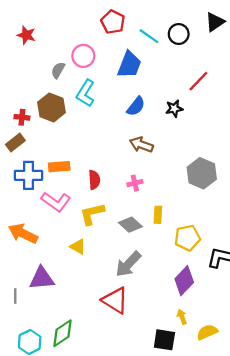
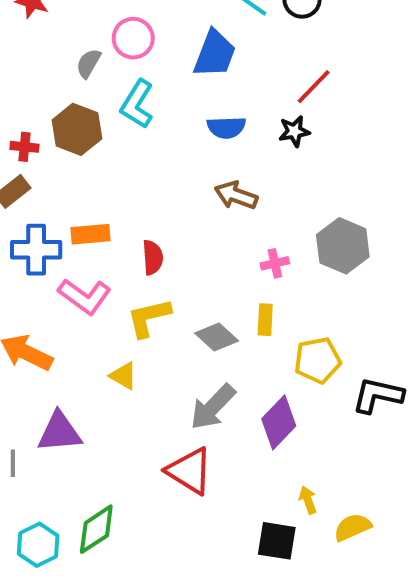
red line: (198, 81) -> (314, 87), moved
blue semicircle: (136, 106) -> (226, 127), turned 50
pink cross: (135, 183) -> (275, 263), moved
purple diamond: (184, 281) -> (279, 422), moved

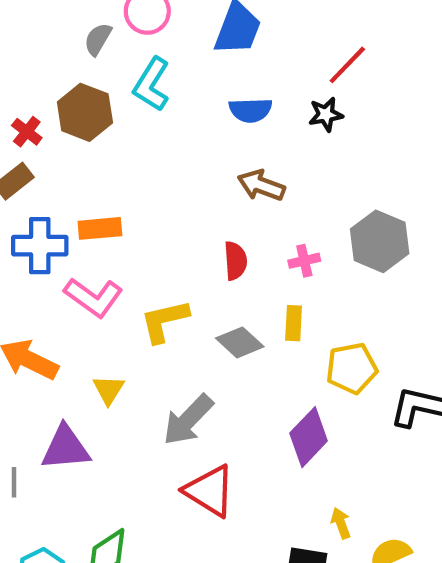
red cross: (24, 147) -> (27, 132), turned 32
red semicircle: (153, 257) -> (235, 261), moved
yellow triangle: (123, 376) -> (109, 390), moved, turned 32
gray arrow: (213, 407) -> (188, 420), moved

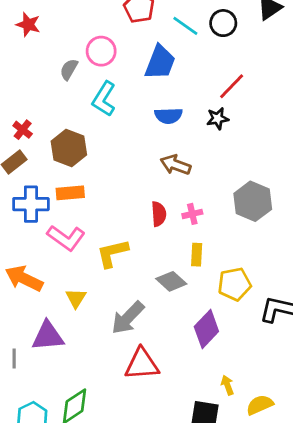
brown hexagon: (85, 112) -> (69, 148), moved
pink cross: (304, 261) -> (192, 214), moved
gray diamond: (240, 342) -> (171, 281), moved
red triangle: (210, 491) -> (142, 364), turned -36

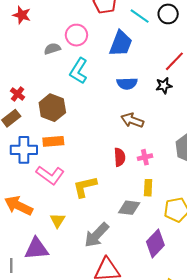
gray semicircle: (69, 69) -> (52, 49), turned 42
gray diamond: (171, 281) -> (129, 208), turned -35

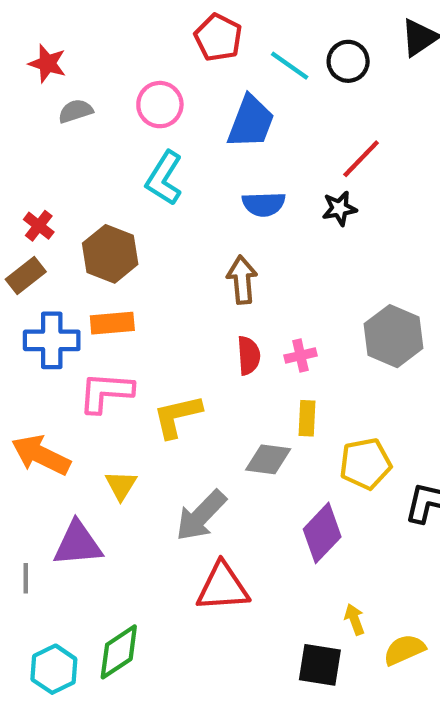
gray semicircle: (52, 49) -> (76, 111), moved
brown arrow: (132, 120) -> (242, 280), moved, turned 65
pink L-shape: (50, 175) -> (106, 392), turned 148

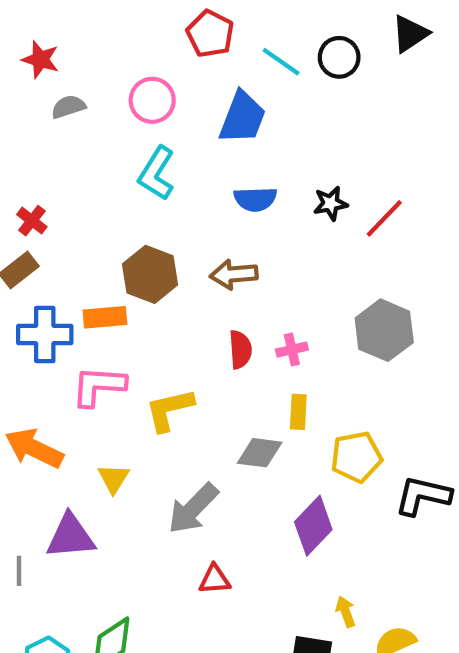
red line: (361, 159) -> (384, 218), moved
brown hexagon: (110, 254) -> (150, 274), moved
brown arrow: (242, 280) -> (234, 274), turned -90
red triangle: (223, 587) -> (215, 579), size x0.6

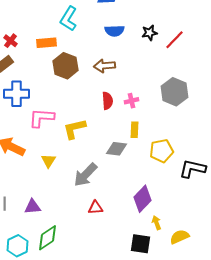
orange rectangle: (105, 317) -> (46, 43), moved
purple diamond: (313, 526) -> (142, 199), moved
purple triangle: (71, 536) -> (32, 207), moved, size x0.7

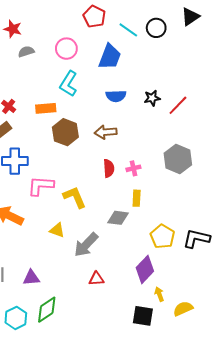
yellow L-shape: (74, 129) -> (75, 197), turned 80
yellow pentagon: (162, 151) -> (162, 236), moved, turned -30
yellow triangle: (48, 161) -> (57, 230), moved, turned -42

